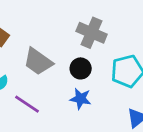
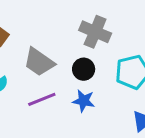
purple line: (27, 104) -> (42, 99), moved, turned -56

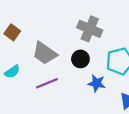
blue star: (84, 101) -> (97, 83), moved

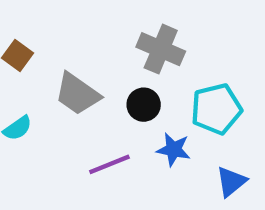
purple line: (47, 83) -> (109, 164), moved

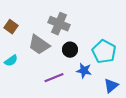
gray cross: (161, 49) -> (59, 24), moved
cyan pentagon: (216, 109) -> (104, 52), turned -30

